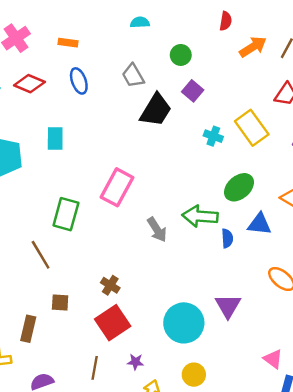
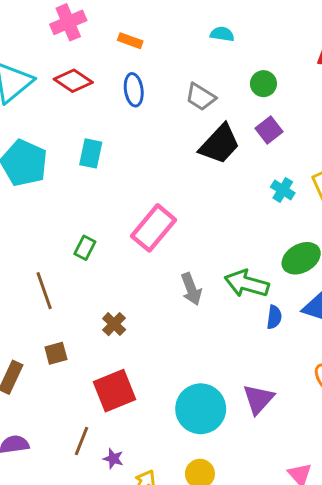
gray trapezoid: (133, 76) -> (201, 97), turned -40
green rectangle: (66, 214) -> (85, 248), size x0.6
brown cross: (110, 285) -> (114, 324), moved
brown square: (60, 302) -> (56, 353), turned -30
purple star: (135, 362) -> (113, 459), moved

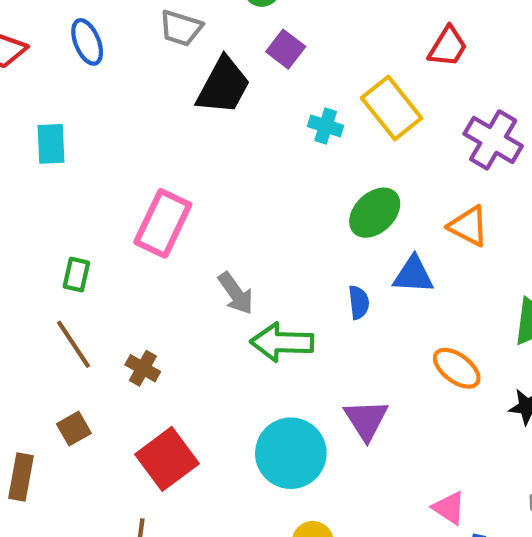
green arrow: (247, 284) -> (282, 342), moved
brown line: (44, 291) -> (74, 344), moved

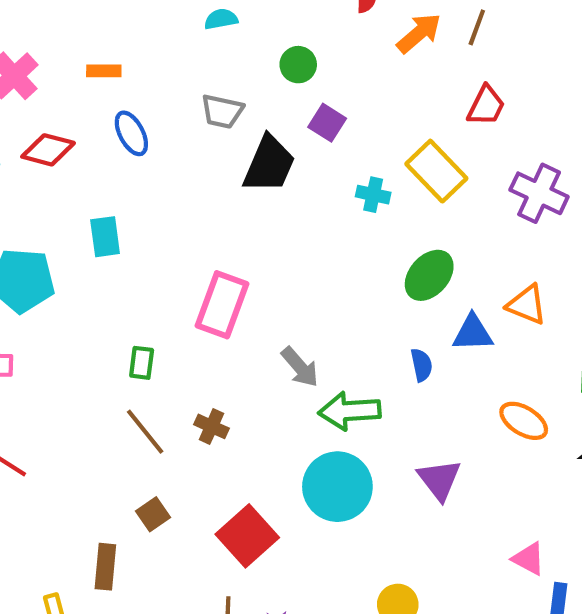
orange triangle: (468, 226) -> (527, 305), moved
brown cross: (143, 368) -> (211, 426), moved
cyan circle: (291, 453) -> (337, 487), moved

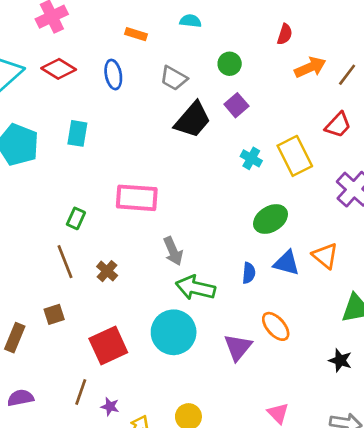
orange rectangle: (104, 71) -> (136, 34), moved
pink rectangle: (222, 305) -> (137, 198), turned 57
orange ellipse: (524, 421) -> (276, 326), moved

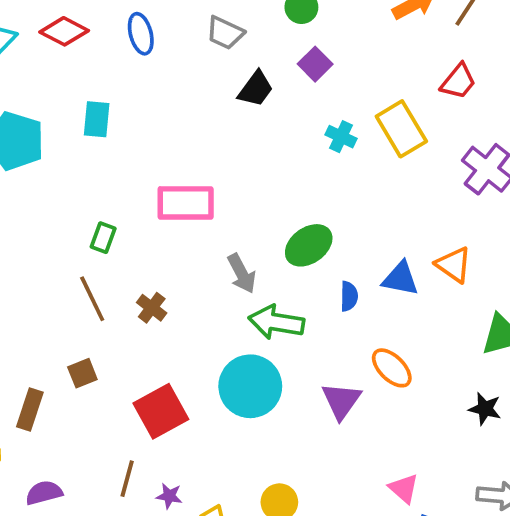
black trapezoid: (193, 120) -> (256, 89), size x0.7
green ellipse: (271, 219) -> (309, 245), moved

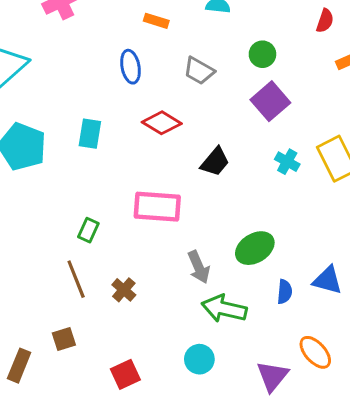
red diamond: (64, 31) -> (162, 123), moved
purple square: (315, 64) -> (270, 101), size x1.4
black trapezoid: (256, 89) -> (215, 162), moved
cyan circle: (250, 386) -> (199, 359), size x0.6
red square: (161, 411) -> (125, 374), size x0.7

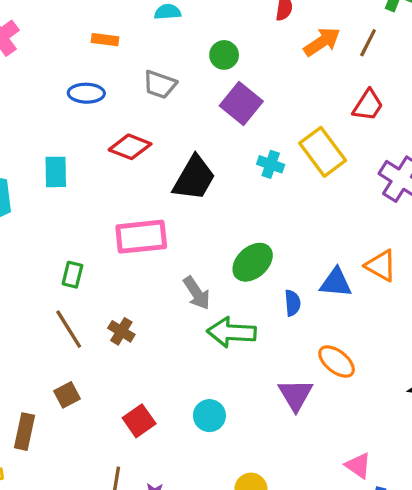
blue ellipse: (130, 67) -> (86, 93), turned -68
black trapezoid: (215, 162) -> (194, 178), size x1.4
cyan circle: (199, 359) -> (209, 416), moved

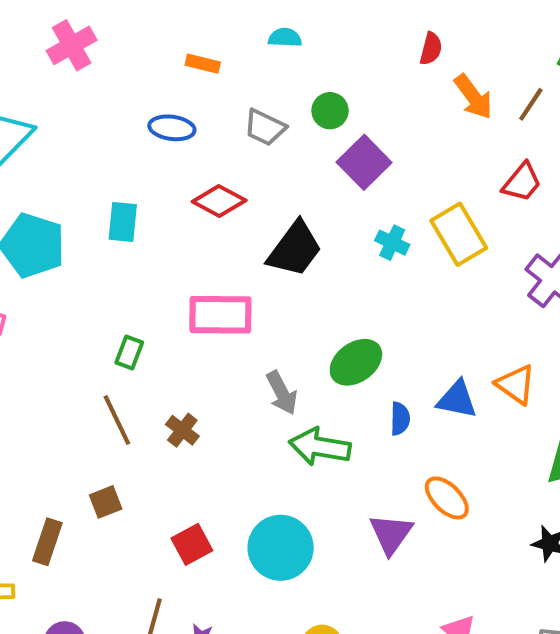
orange arrow: (322, 42) -> (473, 97), turned 81
green circle: (224, 55) -> (330, 111), moved
cyan circle: (209, 416) -> (281, 548), size x1.6

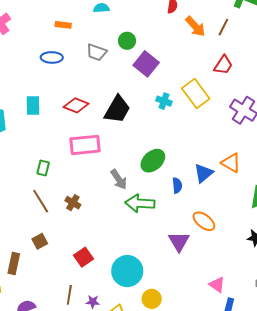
red diamond: (219, 201) -> (76, 105), moved
blue triangle: (457, 399) -> (204, 173), turned -45
cyan circle: (281, 548) -> (127, 271), moved

